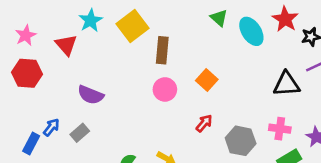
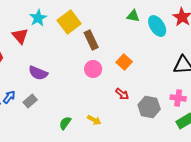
green triangle: (219, 18) -> (133, 16), turned -32
brown rectangle: (162, 50) -> (91, 40), turned -30
red arrow: (204, 123) -> (122, 94), turned 88

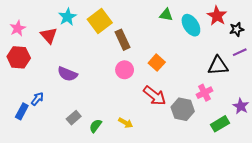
red arrow: (122, 94) -> (155, 96), size x1.6
pink cross: (178, 98) -> (204, 93), moved, turned -35
gray rectangle: (30, 101) -> (74, 118), moved

